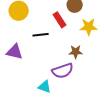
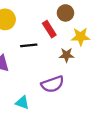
brown star: (76, 52) -> (67, 55), moved
cyan triangle: (45, 87) -> (22, 103), moved

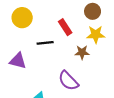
brown circle: (65, 13) -> (93, 11), moved
purple semicircle: (53, 84) -> (68, 81), turned 65

